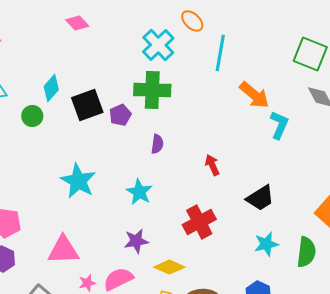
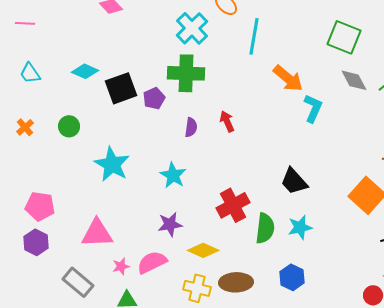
cyan diamond: (51, 88) -> (85, 71), turned 72
green circle: (32, 116) -> (69, 126), moved
red arrow: (212, 165) -> (227, 121), moved
black trapezoid: (260, 198) -> (294, 181), turned 80
green semicircle: (306, 252) -> (265, 228), moved

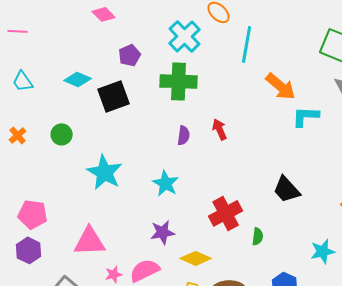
purple pentagon: (154, 98) -> (130, 55), moved
cyan L-shape: (313, 108) -> (306, 116), turned -112
cyan star: (300, 227) -> (323, 251), moved
green semicircle: (265, 228) -> (258, 236), size x0.6

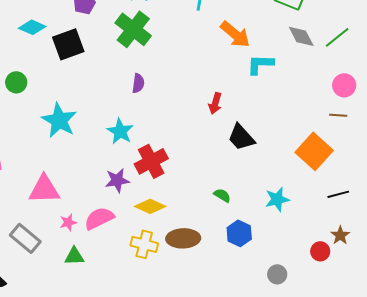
green cross: (179, 81) -> (133, 29), turned 36
red arrow: (220, 129) -> (215, 103), moved, turned -140
red cross: (226, 213) -> (151, 161), moved
green semicircle: (258, 236) -> (222, 195), moved, turned -66

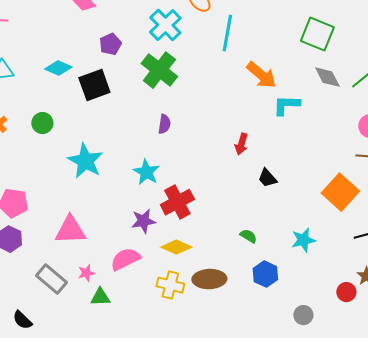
black trapezoid: (241, 137) -> (267, 178), size x0.7
pink star: (68, 222) -> (86, 273), moved

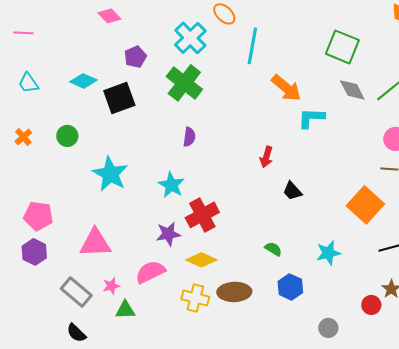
black semicircle: (22, 320) -> (76, 333), moved

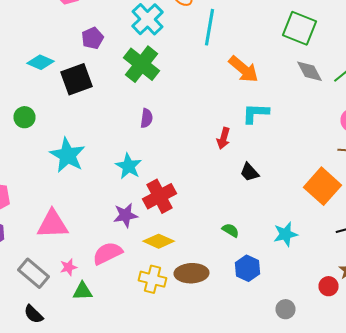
cyan L-shape: (311, 118) -> (256, 113), moved

